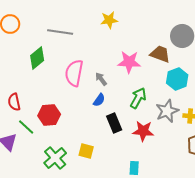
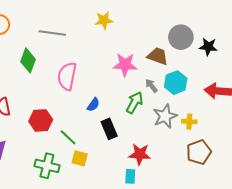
green diamond: (37, 58) -> (28, 60), turned -30
gray arrow: (101, 79) -> (151, 86), moved
green line: (26, 127) -> (68, 137), moved
red star: (143, 131) -> (140, 154), moved
green cross: (55, 158) -> (47, 166), turned -35

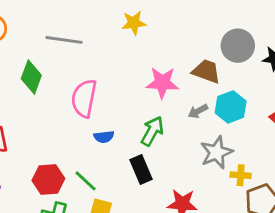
gray arrow: (151, 86) -> (198, 111), turned -80
green arrow: (134, 103) -> (152, 131), moved
blue semicircle: (93, 105) -> (104, 137), moved, turned 48
red hexagon: (41, 120) -> (48, 179), moved
yellow cross: (189, 122) -> (241, 175), moved

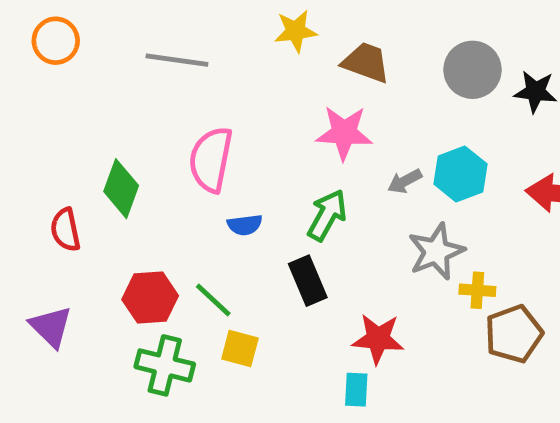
brown trapezoid: (206, 71) -> (366, 63), moved
green diamond: (31, 77) -> (121, 189), moved

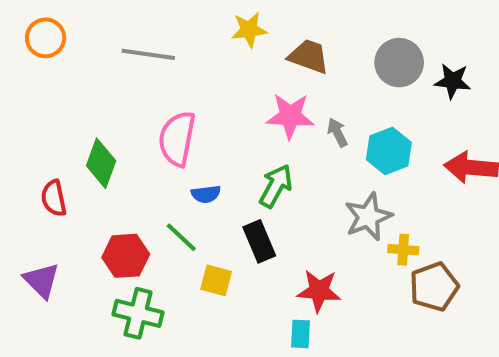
gray arrow: (405, 181) -> (337, 132), moved, turned 92
green line: (213, 300) -> (181, 237), moved
yellow square: (240, 348) -> (216, 280), moved

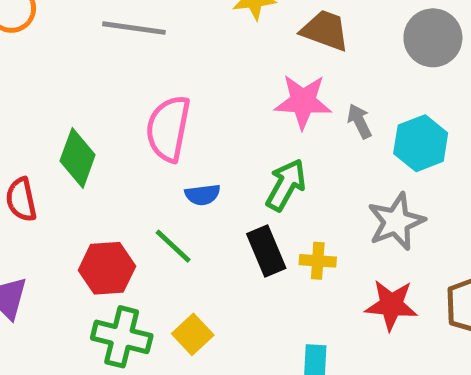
yellow cross: (403, 250) -> (318, 261), moved
yellow square: (216, 280) -> (193, 334), moved, turned 32
red star: (319, 291) -> (391, 305), moved

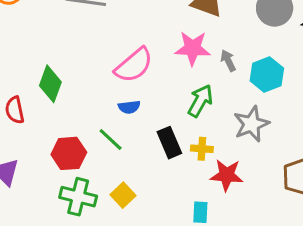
pink semicircle: (168, 129) -> (134, 65), moved, turned -141
green arrow: (286, 185) -> (200, 101), moved
red star: (391, 305) -> (227, 175), moved

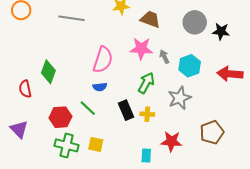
pink semicircle: (134, 65) -> (103, 60), turned -32
red star: (227, 175) -> (171, 141), moved
yellow square: (123, 195) -> (96, 144), turned -35

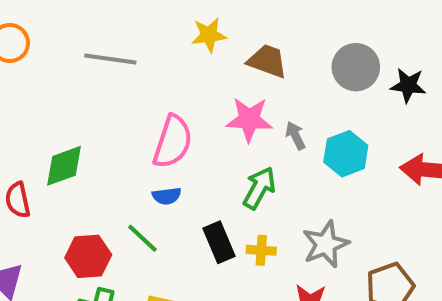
green diamond: (48, 72) -> (64, 166), turned 50
gray star: (180, 98) -> (326, 244), moved

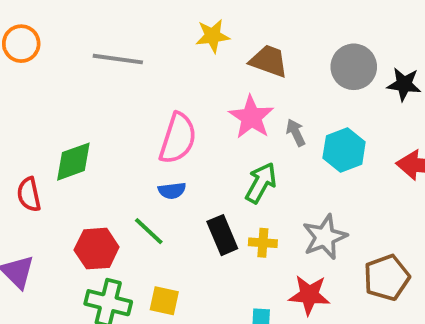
pink star: (249, 119) -> (251, 117), turned 30

